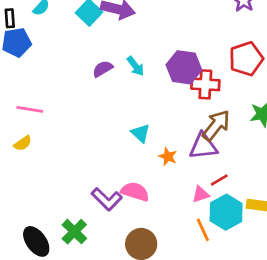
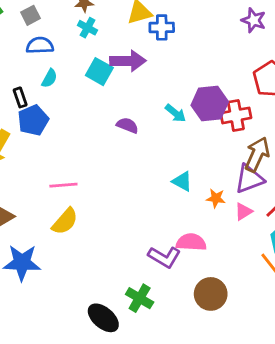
cyan arrow: (135, 66) -> (175, 113), moved
purple semicircle: (103, 69) -> (127, 125), turned 66
yellow semicircle: (23, 143) -> (65, 221), size x1.5
pink triangle: (201, 194) -> (243, 212), moved

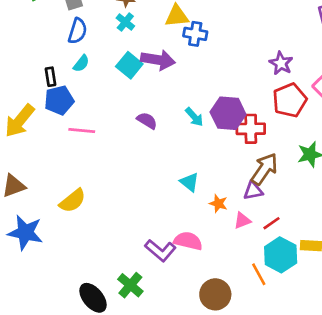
purple star: (254, 20) -> (281, 63), moved
blue semicircle: (40, 45) -> (78, 31), turned 100
purple triangle: (249, 179) -> (253, 191), size x0.7
pink line: (63, 185) -> (82, 131), moved
brown circle: (211, 294) -> (215, 294), moved

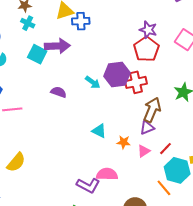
red pentagon: (290, 100) -> (146, 49), moved

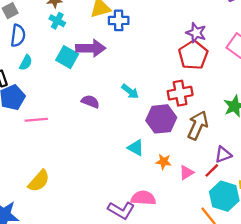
purple hexagon: (117, 74) -> (161, 119), moved
purple triangle: (147, 127) -> (223, 155), moved

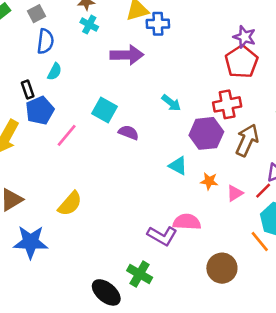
cyan square: (67, 57) -> (105, 110), moved
purple semicircle: (90, 101) -> (129, 133), moved
pink line: (36, 120) -> (67, 135), turned -45

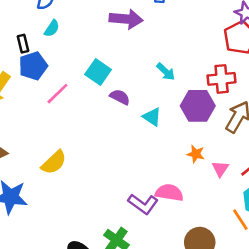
cyan triangle: (178, 166) -> (152, 117), moved
pink triangle: (235, 193) -> (220, 169), turned -30

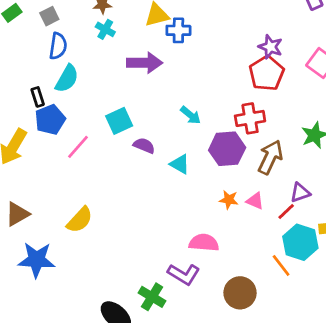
cyan semicircle: (52, 28) -> (67, 79), size x1.5
cyan square: (98, 72) -> (119, 121), turned 35
pink triangle: (220, 169) -> (255, 201), moved, turned -36
purple L-shape: (143, 204) -> (184, 274), moved

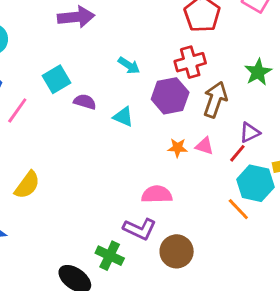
brown circle: (240, 293) -> (177, 251), moved

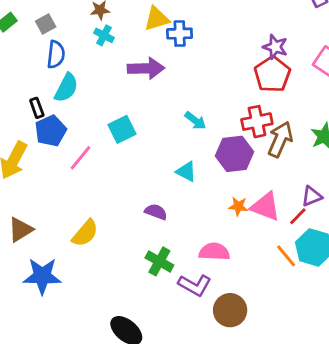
brown arrow: (215, 100) -> (280, 139), moved
purple semicircle: (85, 102) -> (156, 212), moved
pink triangle: (205, 146) -> (265, 207), size x1.6
orange line: (238, 209) -> (286, 256), moved
green cross: (110, 256) -> (159, 261), moved

